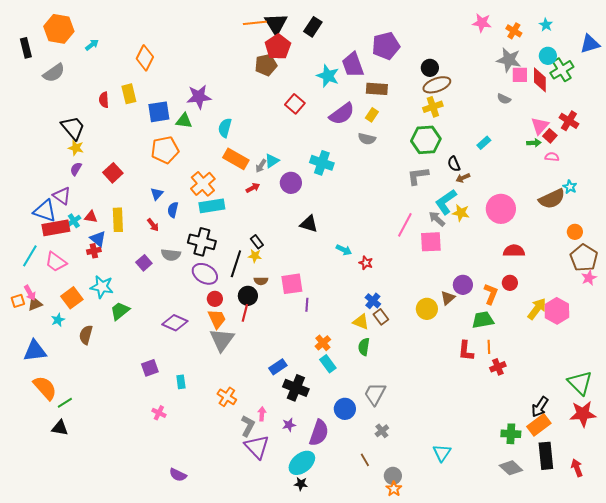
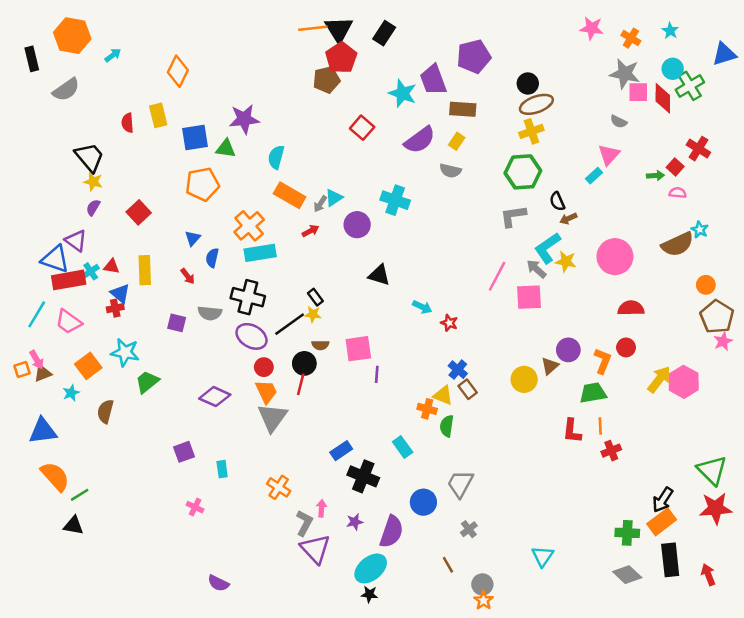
pink triangle: (540, 126) -> (609, 155), moved
purple square: (144, 263) -> (177, 323), turned -35
black line: (236, 264) -> (290, 324), turned 36
orange cross: (323, 343) -> (427, 409), moved, turned -35

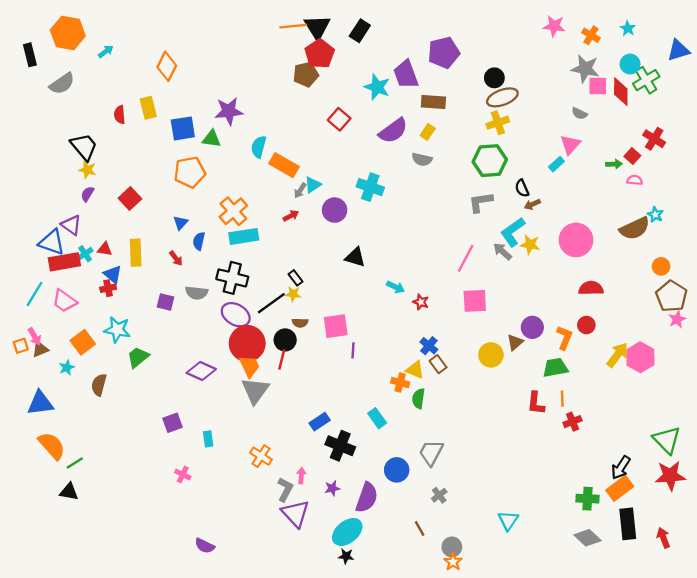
orange rectangle: (290, 195) -> (284, 165), moved
pink square: (529, 297) -> (475, 301), moved
red circle: (264, 367) -> (247, 343), size x2.0

